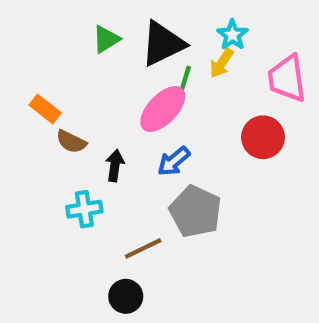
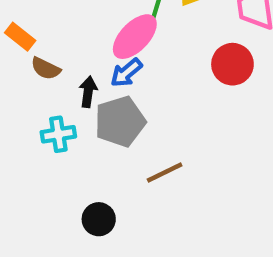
blue arrow: (174, 161) -> (126, 73), moved
gray pentagon: (195, 211) -> (120, 122), moved, turned 30
brown line: (143, 248) -> (165, 172), moved

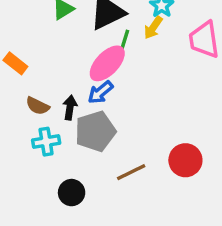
red circle: (232, 64) -> (185, 160), moved
brown semicircle: (46, 68) -> (38, 106), moved
black circle: (99, 219) -> (72, 193), moved

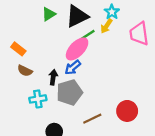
green line: (124, 41) -> (88, 35), turned 40
brown semicircle: (38, 106) -> (25, 71), moved

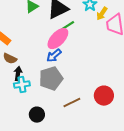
yellow arrow: (106, 26) -> (102, 14), moved
black arrow: (53, 77) -> (18, 74), moved

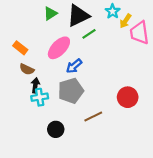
pink ellipse: (58, 39) -> (59, 48), moved
red circle: (104, 96) -> (128, 97), moved

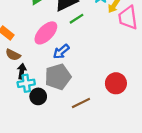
black circle: (56, 129) -> (38, 96), moved

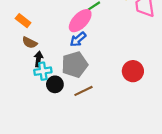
pink ellipse: (46, 33) -> (80, 21), moved
brown line: (81, 103) -> (83, 91), moved

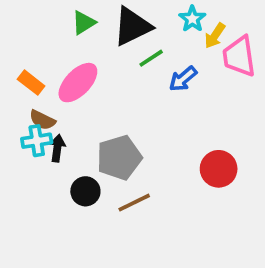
pink ellipse: (80, 21) -> (78, 83), moved
blue arrow: (78, 39) -> (183, 79), moved
cyan cross: (43, 71) -> (37, 141), moved

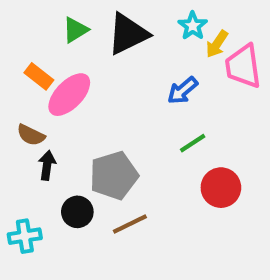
green line: (151, 58) -> (193, 143), moved
orange rectangle: (31, 83) -> (39, 76), moved
cyan cross: (37, 141) -> (25, 236), moved

